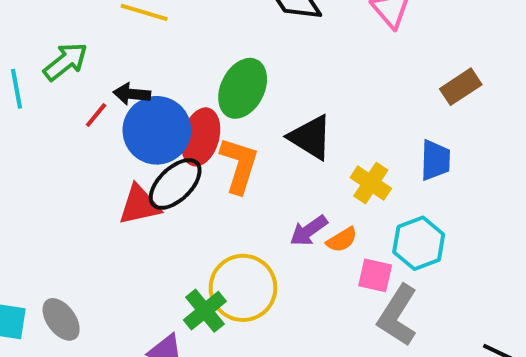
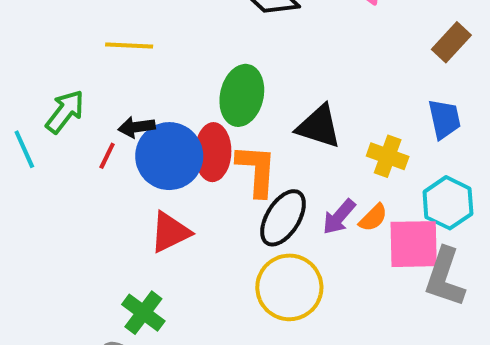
black ellipse: (175, 184) -> (283, 218), moved
pink square: (375, 275) -> (414, 244), size x1.6
green cross: (205, 311) -> (143, 313), moved

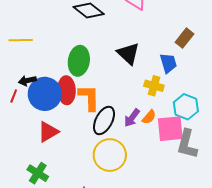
brown rectangle: (451, 42) -> (185, 38), moved
blue trapezoid: (444, 119) -> (168, 63), moved
black triangle: (319, 126) -> (128, 54), moved, turned 30

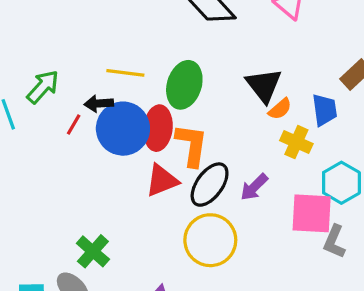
yellow line: (21, 40) -> (125, 73), moved
orange semicircle: (149, 117) -> (280, 109), moved
red triangle: (48, 132) -> (162, 180), moved
gray L-shape: (187, 144) -> (334, 242), size x0.7

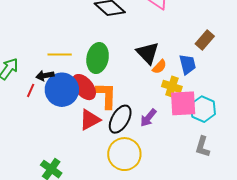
red ellipse: (158, 128) -> (84, 87), turned -40
pink square: (312, 213) -> (183, 103), moved

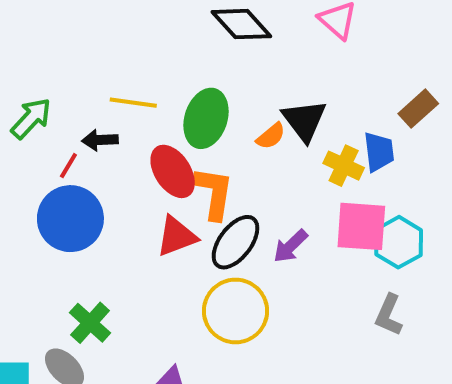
orange semicircle: (159, 67) -> (271, 136), moved
yellow cross: (172, 87) -> (344, 166), moved
blue circle: (62, 90) -> (70, 219), moved

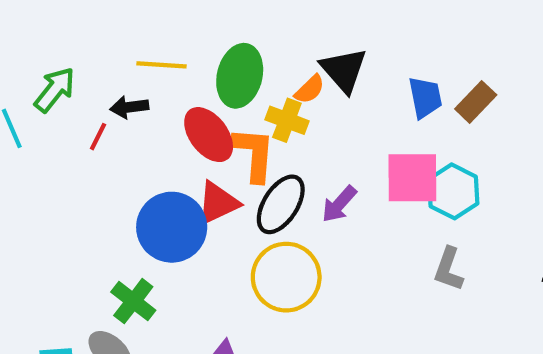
brown rectangle: (418, 109) -> (476, 102), moved
yellow cross: (344, 166) -> (287, 120), moved
blue circle: (70, 219) -> (172, 227), moved

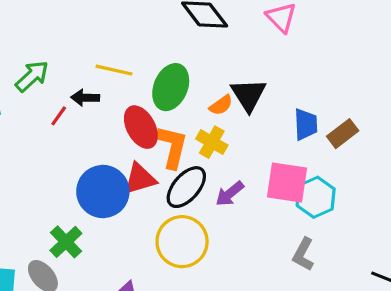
yellow cross: (287, 120) -> (212, 142), moved

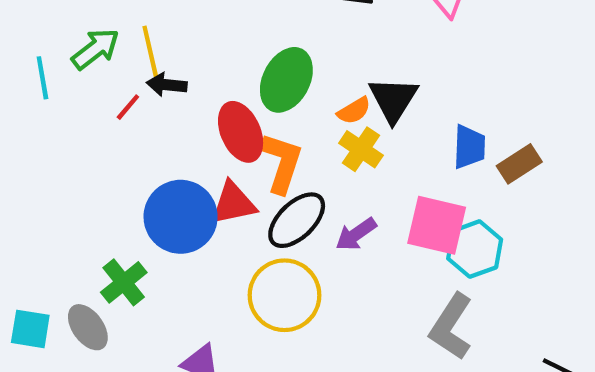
yellow line: (114, 70) -> (150, 51), moved, turned 60
yellow cross: (212, 142) -> (361, 149), moved
gray L-shape: (303, 254) -> (451, 327), size x1.4

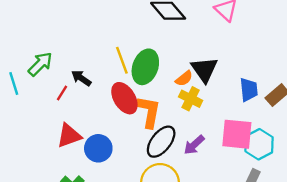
yellow line: (150, 51) -> (122, 60), moved
black arrow: (167, 85) -> (81, 78), turned 36
red triangle: (233, 203) -> (69, 136), moved
blue circle: (181, 217) -> (98, 148), size x0.7

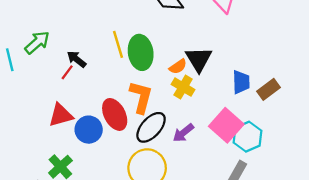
green ellipse: (145, 67) -> (141, 52), turned -32
red line: (62, 93) -> (67, 72), moved
red ellipse: (124, 98) -> (115, 114), moved
pink square: (237, 134) -> (226, 125), turned 32

